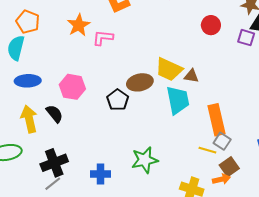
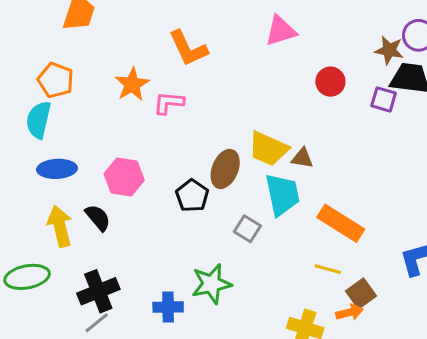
brown ellipse: (140, 82) -> (225, 169), turned -55
orange rectangle: (216, 120) -> (341, 223), turned -44
gray square: (222, 141) -> (247, 229), moved
green star: (145, 160) -> (211, 284), moved

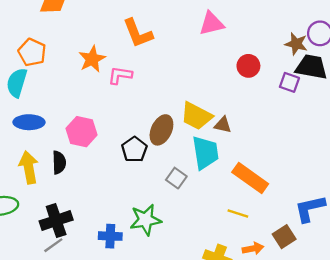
black semicircle: (98, 218) -> (59, 162), turned 35
brown square: (361, 293) -> (284, 237), moved

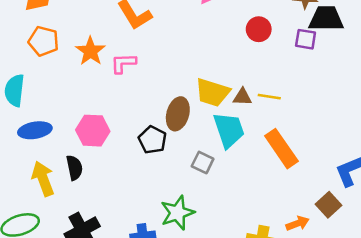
orange pentagon: (32, 52) -> (44, 41), moved
orange rectangle: (250, 178) -> (281, 149), turned 30
yellow line: (238, 214) -> (269, 97), moved

